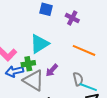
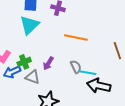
cyan triangle: (39, 44) -> (29, 25), moved
gray triangle: (34, 80) -> (33, 77), size x0.7

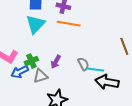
orange line: (76, 38) -> (69, 24), moved
gray triangle: (33, 77) -> (41, 76), turned -35

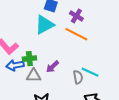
cyan line: (95, 69) -> (90, 72), moved

